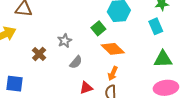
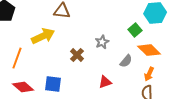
gray semicircle: (76, 62) -> (126, 61), moved
red triangle: (86, 88) -> (105, 82), moved

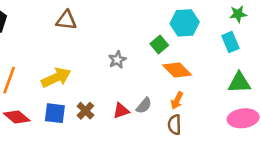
yellow arrow: (43, 36) -> (56, 78), moved
brown cross: (77, 55) -> (85, 111), moved
gray semicircle: (126, 61) -> (144, 106), moved

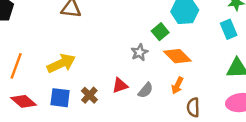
gray star: (117, 60) -> (139, 52), moved
red triangle: (121, 111) -> (120, 85), moved
brown semicircle: (174, 125) -> (193, 107), moved

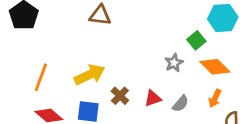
brown cross: (89, 95) -> (120, 96), moved

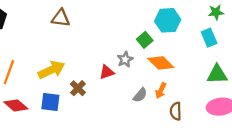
red triangle: (153, 98) -> (107, 72), moved
gray semicircle: (181, 104) -> (140, 95), moved

